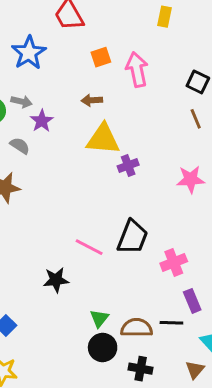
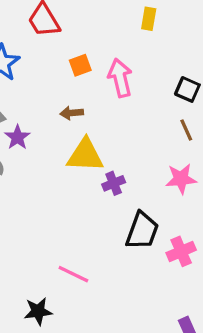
pink star: (191, 179) -> (181, 179), moved
black trapezoid: (133, 237) -> (142, 231), moved
pink cross: (174, 262) -> (181, 251), moved

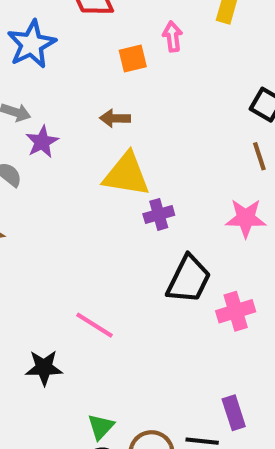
pink arrow: (120, 78) -> (173, 37), moved, size x0.6

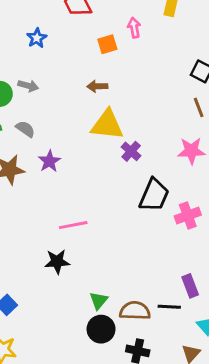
blue star: (31, 44) -> (37, 38), size x0.6
purple star: (42, 142) -> (49, 161), moved
purple cross: (159, 214) -> (131, 151), turned -30
pink line: (94, 325) -> (73, 225), moved, turned -40

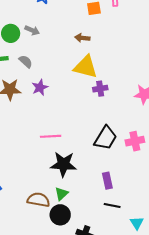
purple cross: (131, 151) -> (100, 89), turned 32
black trapezoid: (154, 195) -> (106, 138), moved
black star: (57, 262) -> (63, 164), moved, size x1.4
purple rectangle: (190, 286) -> (107, 181), moved
brown semicircle: (135, 311) -> (38, 200), moved

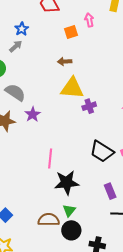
gray arrow: (32, 30) -> (16, 46), moved, turned -56
gray semicircle: (26, 62) -> (15, 92), size x1.5
pink line: (51, 136) -> (50, 158), turned -72
black trapezoid: (106, 138) -> (102, 152), turned 100

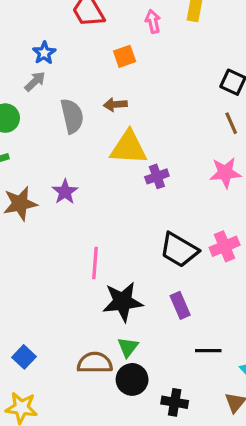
pink arrow: (89, 20) -> (153, 21), moved
gray semicircle: (15, 92) -> (72, 116), moved, turned 45
purple rectangle: (110, 191) -> (180, 305), moved

